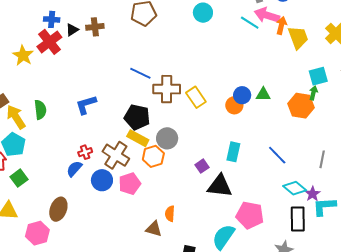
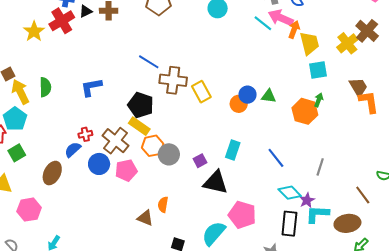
cyan square: (318, 76) -> (318, 70), moved
gray circle: (167, 138) -> (169, 154), moved
brown ellipse: (58, 209) -> (52, 173), moved

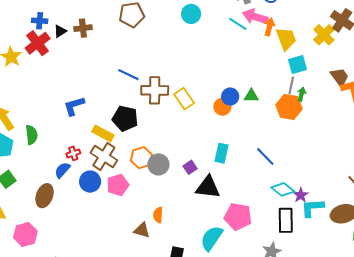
green semicircle: (45, 87) -> (31, 135), moved
yellow rectangle: (139, 126) -> (103, 133), moved
gray line: (320, 167) -> (291, 85), moved

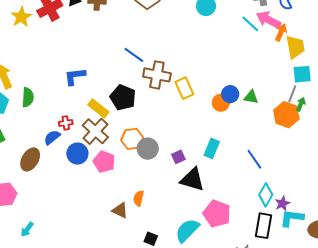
pink pentagon: (118, 185) -> (104, 162), turned 30
cyan diamond: (283, 189) -> (266, 195), turned 70

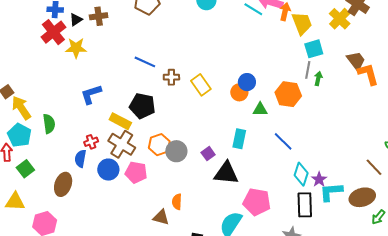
yellow star: (21, 17) -> (76, 48), moved, turned -30
brown cross: (157, 75) -> (171, 77), size x0.6
green triangle: (251, 97) -> (260, 109), moved
orange hexagon: (286, 115) -> (288, 94), moved
blue semicircle: (52, 137) -> (80, 159), turned -30

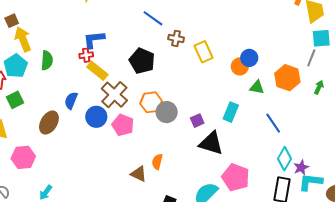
green arrow: (318, 78) -> (319, 87), moved
yellow rectangle: (120, 121) -> (97, 71), moved
red cross: (91, 142) -> (86, 55), moved

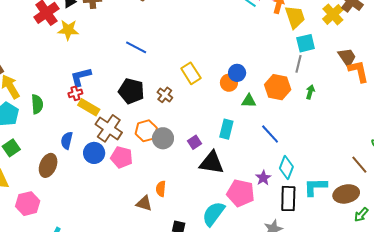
brown cross: (176, 38) -> (165, 95), moved, turned 35
purple star: (301, 167) -> (263, 178), moved

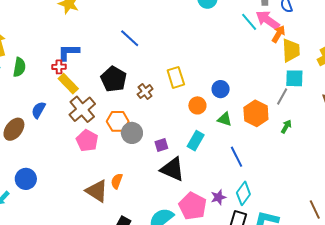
orange circle: (229, 83) -> (197, 105), moved
blue circle: (94, 153) -> (26, 179), moved
brown triangle: (144, 203) -> (97, 191), size x1.4

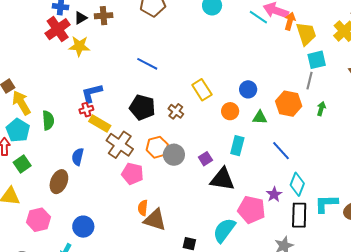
orange semicircle: (117, 181) -> (143, 208), moved

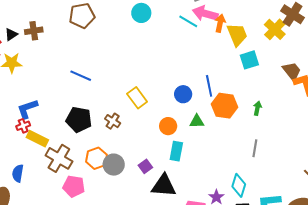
gray line: (310, 81) -> (255, 148), moved
orange circle: (230, 111) -> (168, 126), moved
blue line: (281, 151) -> (209, 86), moved, turned 35

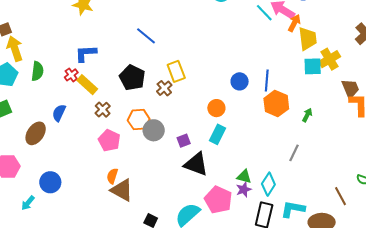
yellow cross: (275, 29) -> (329, 59), moved
yellow rectangle: (137, 98) -> (176, 71), moved
green triangle: (197, 121) -> (244, 176), moved
red cross: (23, 126) -> (71, 75), moved, turned -32
brown cross: (59, 158) -> (103, 110), size x0.6

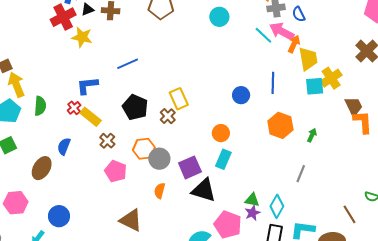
blue line: (146, 36) -> (128, 64), moved, turned -60
blue line: (267, 80) -> (273, 83), moved
blue circle: (240, 81) -> (241, 95), moved
purple square: (184, 141) -> (190, 167), size x1.6
orange semicircle: (112, 176) -> (160, 191), moved

